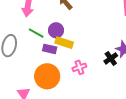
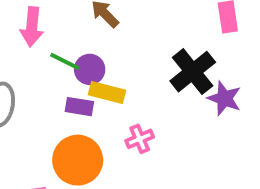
green line: (36, 33) -> (65, 61), moved
black cross: (111, 58) -> (193, 72), moved, size x1.6

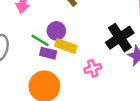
green line: (65, 61) -> (40, 40), moved
pink cross: (140, 139) -> (93, 68), moved

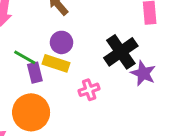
purple circle: (56, 31) -> (62, 42), moved
purple rectangle: (48, 53) -> (35, 73), turned 63

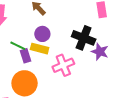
black cross: (121, 52) -> (84, 38), turned -30
pink cross: (89, 90) -> (63, 65), size x1.5

